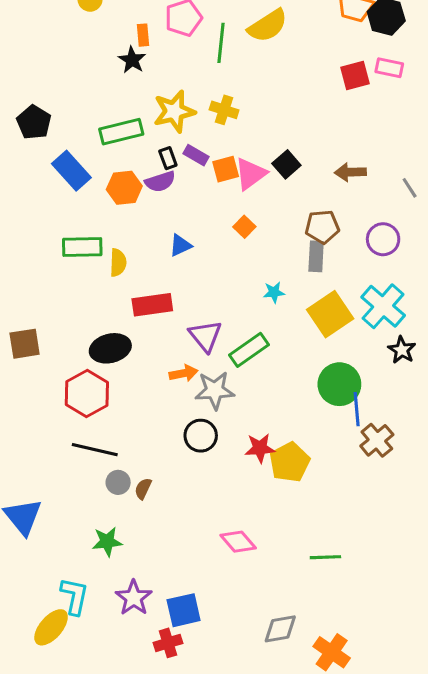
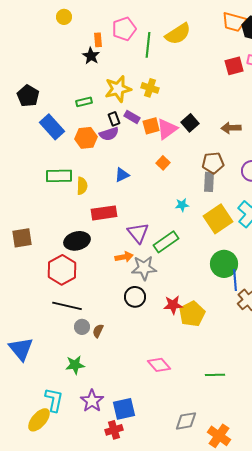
green rectangle: (121, 132) -> (84, 102), size x0.6

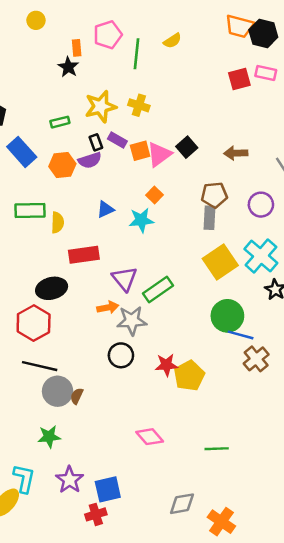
yellow semicircle: (178, 34) -> (172, 41), size x0.6
cyan star: (182, 205) -> (141, 220), moved, size x1.5
blue line: (235, 280) -> (241, 335), turned -70
gray circle: (82, 327) -> (58, 391), size x1.6

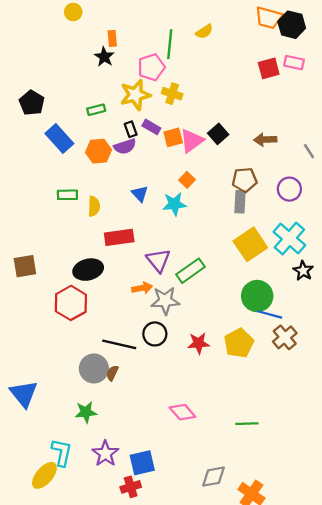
pink pentagon: (108, 35) -> (151, 67), moved
blue triangle: (105, 209) -> (140, 194), turned -48
green rectangle: (30, 211) -> (67, 195), size x0.7
black line: (40, 366) -> (119, 344), moved
yellow pentagon: (189, 376) -> (239, 343), moved

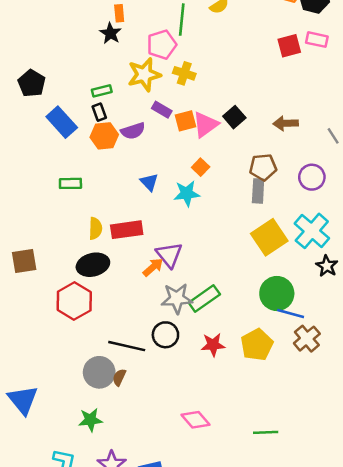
black rectangle: (131, 129) -> (99, 112), moved
yellow semicircle: (94, 206) -> (95, 228), moved
green rectangle: (190, 271) -> (204, 298), moved
orange arrow: (142, 288) -> (153, 267), moved, turned -30

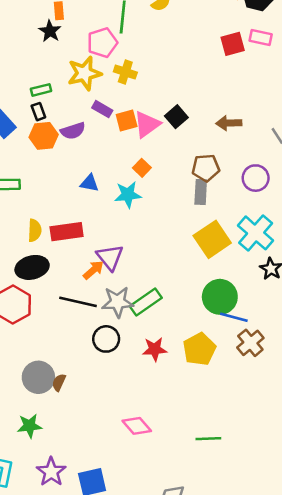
blue triangle: (149, 182) -> (90, 183), turned -36
black line: (127, 346) -> (78, 302), moved

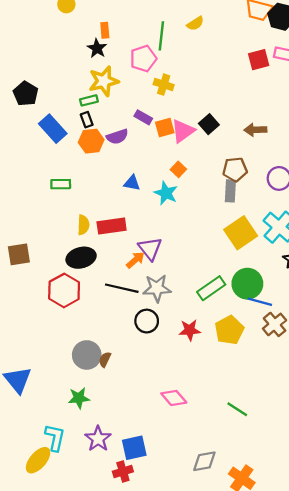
yellow star: (84, 73) -> (104, 81), moved
cyan star: (128, 195) -> (166, 193), turned 30
green rectangle: (146, 302) -> (211, 288), moved
green line: (208, 439) -> (237, 409), turned 35

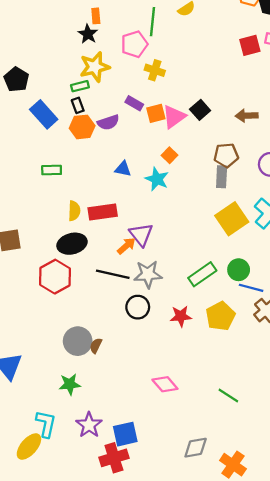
green circle: (247, 284) -> (239, 270), size x0.7
red cross: (123, 472) -> (114, 458), size x1.4

